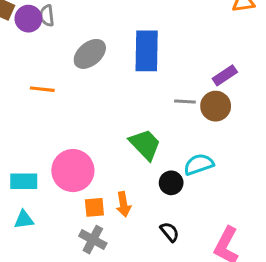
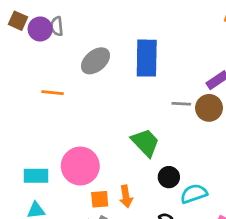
cyan semicircle: (199, 164) -> (194, 194), moved

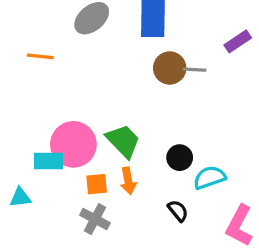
brown circle: (209, 108) -> (170, 68), moved
green trapezoid: (145, 142) -> (123, 141), moved
cyan rectangle: (36, 176) -> (49, 161), moved

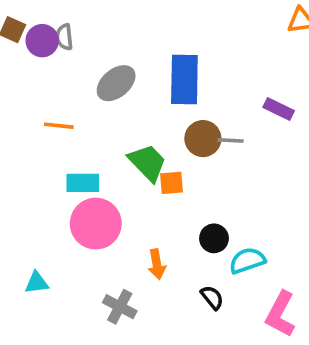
purple rectangle: (238, 41) -> (279, 109), turned 60
green trapezoid: (123, 141) -> (147, 163), moved
cyan rectangle: (49, 161) -> (83, 183), moved
orange square: (97, 184) -> (171, 183), moved

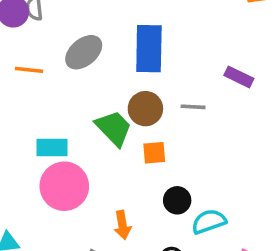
orange line: (59, 126) -> (29, 70), moved
brown circle: (203, 139) -> (145, 109), moved
orange square: (171, 183) -> (154, 153), moved

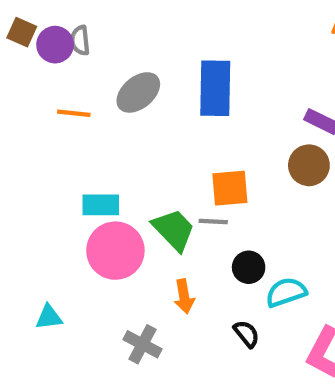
gray line: (193, 107) -> (213, 221), moved
brown circle: (145, 109) -> (309, 165), moved
green trapezoid: (114, 128) -> (174, 230), moved
orange square: (154, 153) -> (230, 188), moved, size x1.4

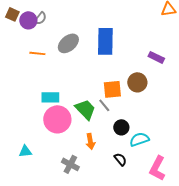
gray semicircle: (80, 40) -> (40, 18), turned -136
brown circle: (309, 165) -> (137, 82), moved
gray line: (213, 221) -> (104, 105), turned 48

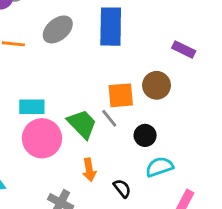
black circle: (121, 127) -> (145, 135), moved
black semicircle: (120, 159) -> (122, 188), moved

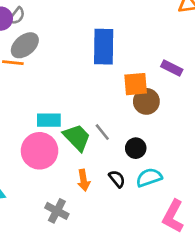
gray ellipse: (58, 29) -> (25, 45), moved
orange square: (121, 95) -> (136, 84), moved
cyan rectangle: (32, 107) -> (49, 120), moved
black semicircle: (122, 188) -> (117, 179), moved

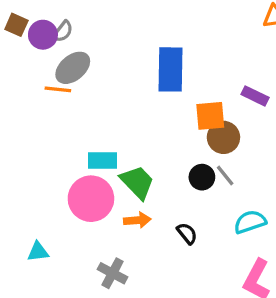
gray line: (102, 132) -> (225, 175), moved
black circle: (136, 148) -> (202, 177), moved
cyan semicircle: (149, 178) -> (250, 222), moved
orange arrow: (84, 180) -> (137, 220), moved, turned -85

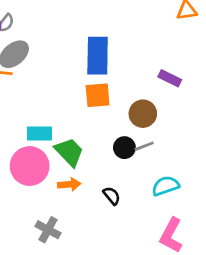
orange square: (210, 116) -> (98, 95), moved
gray line: (225, 175) -> (144, 146), turned -72

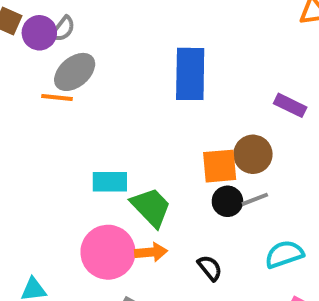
orange square: (98, 95) -> (220, 166), moved
pink circle: (30, 166) -> (108, 252), moved

